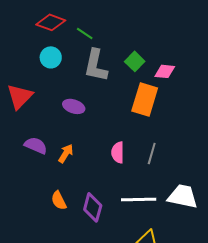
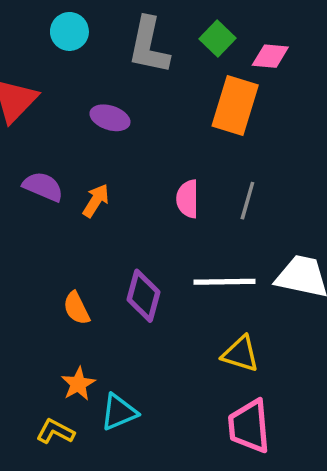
orange semicircle: (59, 200) -> (76, 308), moved

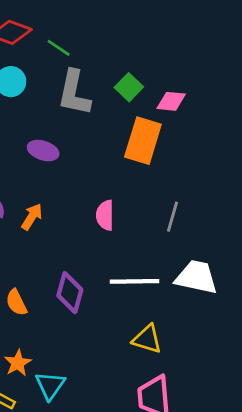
gray line: (247, 201) -> (173, 217), moved
cyan triangle: (119, 412) -> (50, 385), turned -32

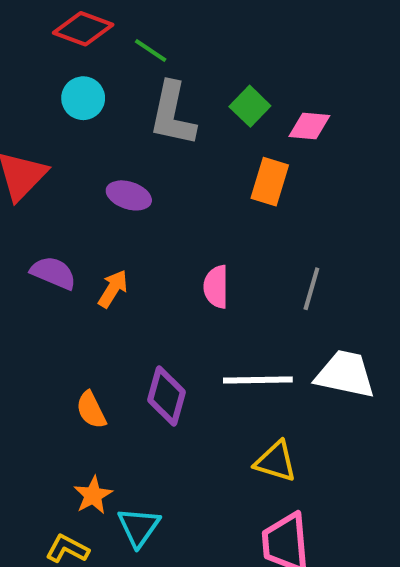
orange rectangle: (143, 141) -> (270, 182), size x0.7

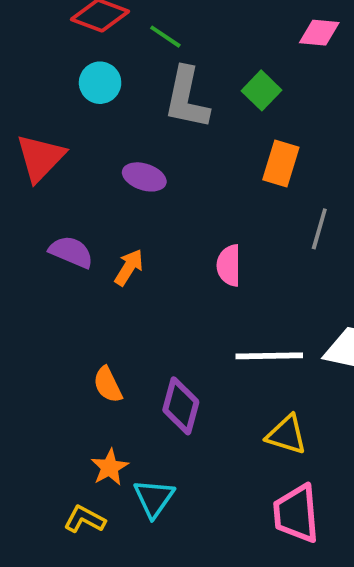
pink diamond: (309, 126) -> (319, 33), moved
gray line: (311, 289) -> (319, 229), moved
purple diamond: (167, 396) -> (181, 406), moved

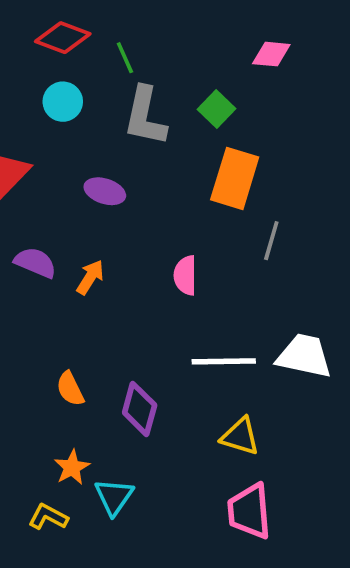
green line: (165, 37) -> (125, 58), turned 32
orange rectangle: (281, 163) -> (235, 178), size x1.4

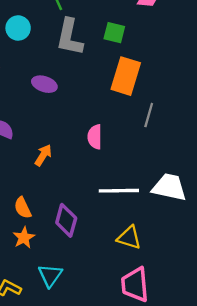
green square: (216, 109) -> (114, 33), turned -30
orange arrow: (90, 277) -> (43, 155), moved
orange star: (72, 467) -> (24, 238), moved

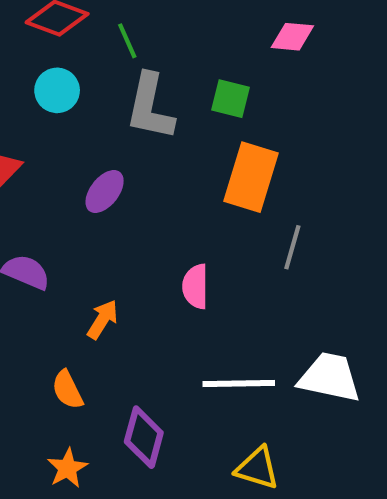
purple ellipse: (44, 84) -> (105, 192), turned -70
orange semicircle: (23, 208) -> (67, 390), moved

